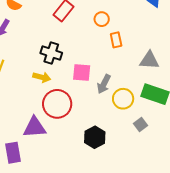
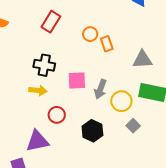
orange circle: (102, 19) -> (90, 34), moved
red circle: (57, 104) -> (57, 115), size x0.6
gray square: (141, 124) -> (133, 126), moved
black hexagon: (95, 137) -> (92, 131), moved

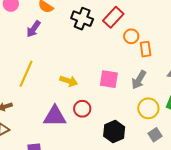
red rectangle: (51, 22) -> (113, 17), moved
black cross: (44, 65) -> (82, 19), moved
gray arrow: (100, 89) -> (139, 80), moved
purple triangle: (37, 141) -> (55, 116), moved

